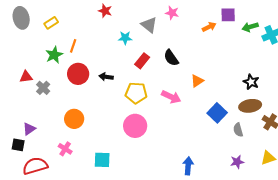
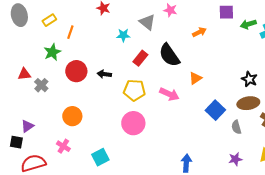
orange arrow: (209, 27) -> (199, 32), moved
orange line: (73, 46) -> (70, 32), moved
black semicircle: (171, 58) -> (169, 55), size x1.4
cyan square: (102, 160) -> (100, 157), turned -30

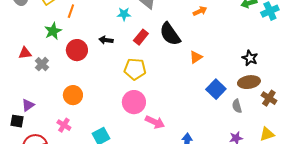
black arrow: (104, 74) -> (106, 40), moved
pink arrow: (169, 94) -> (155, 122), moved

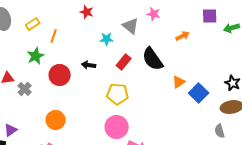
blue square: (216, 89) -> (199, 93), moved

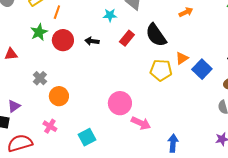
red circle: (60, 75) -> (63, 40), moved
gray cross: (25, 89) -> (40, 78), moved
yellow pentagon: (118, 94) -> (161, 70), moved

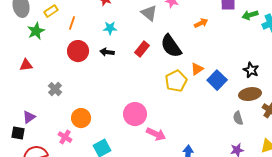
cyan star: (110, 15) -> (110, 28), moved
green star: (39, 32) -> (36, 31), moved
yellow pentagon: (161, 70) -> (176, 81), turned -30
orange circle: (59, 96) -> (81, 118), moved

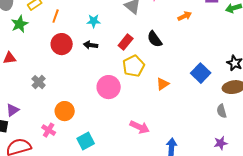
black semicircle: (171, 46) -> (155, 39), size x0.7
orange triangle: (197, 69) -> (163, 84), moved
yellow pentagon: (176, 81) -> (134, 66), moved
pink circle: (135, 114) -> (109, 87), moved

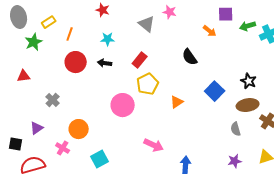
orange arrow: (185, 16) -> (210, 31), moved, turned 64
black semicircle: (155, 39) -> (190, 57), moved
purple triangle: (13, 110) -> (37, 128), moved

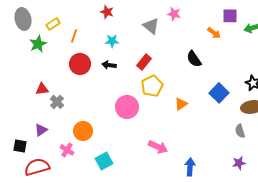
red triangle: (24, 76) -> (42, 89), moved

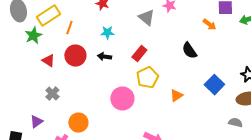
yellow rectangle: (53, 24) -> (48, 16), size x1.6
red triangle: (42, 89) -> (48, 61), moved, turned 40
gray semicircle: (240, 131) -> (235, 123), turned 120

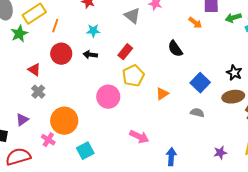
red triangle: (48, 61) -> (34, 70), moved
orange circle: (78, 123) -> (64, 121), size x1.4
gray semicircle: (235, 123) -> (197, 113), moved

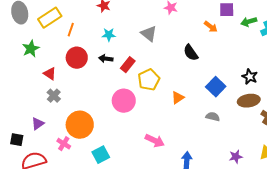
gray triangle: (132, 16) -> (149, 34), moved
green star: (19, 34) -> (31, 49), moved
red rectangle: (125, 52) -> (128, 65), moved

